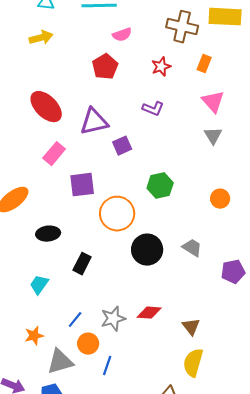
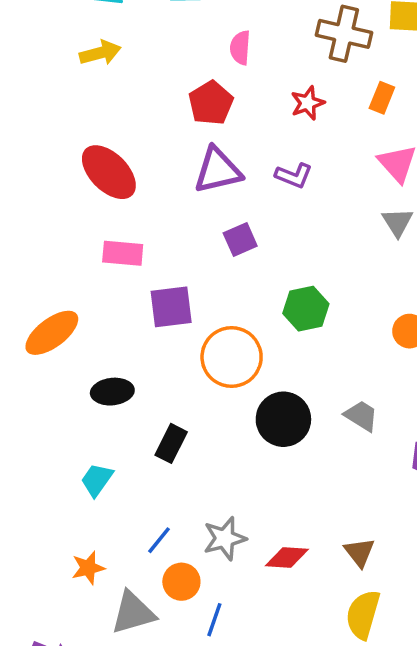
pink semicircle: (122, 35) -> (240, 48), turned 114
purple triangle: (94, 122) -> (218, 170), moved
pink rectangle: (54, 154) -> (123, 253), turned 55
red diamond: (149, 313) -> (287, 557), moved

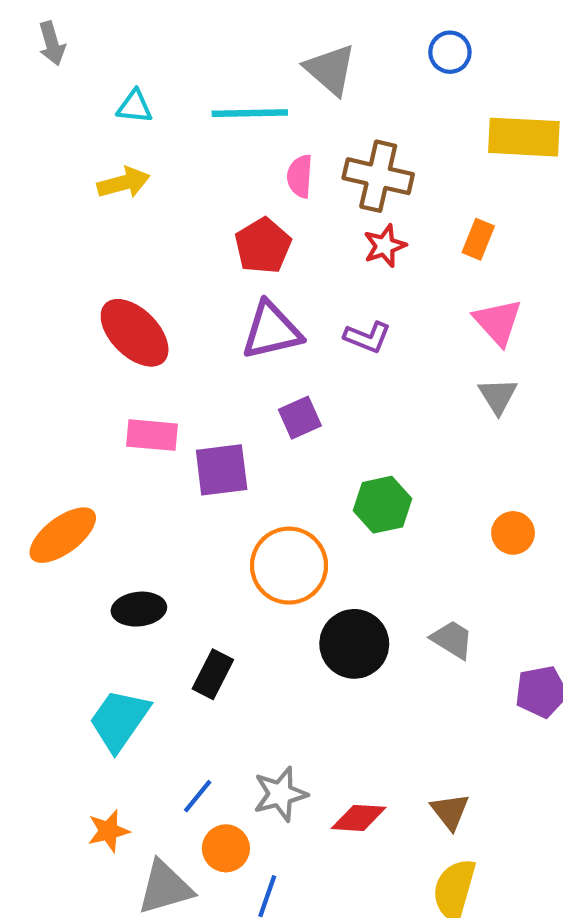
brown cross: (344, 34) -> (378, 176), moved
purple square: (171, 307) -> (222, 470), moved
cyan trapezoid: (97, 480) -> (119, 720), size x1.5

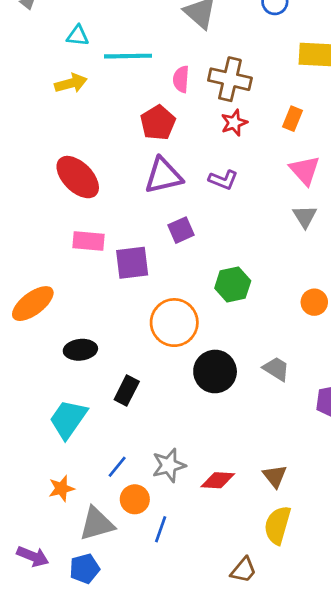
cyan line: (250, 113) -> (128, 56), moved

